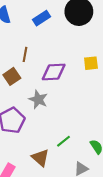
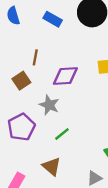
blue rectangle: (41, 18) -> (53, 19), turned 63
green line: (63, 141) -> (62, 134), moved

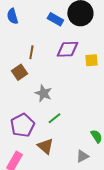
blue rectangle: (53, 19) -> (55, 19), moved
purple diamond: (65, 76) -> (67, 49), moved
purple pentagon: (21, 127) -> (22, 125), moved

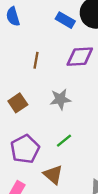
brown square: (19, 72) -> (18, 103), moved
gray star: (43, 93) -> (60, 99), moved, turned -30

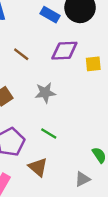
brown line: (36, 60) -> (21, 54), turned -63
green line: (64, 141) -> (49, 133), turned 70

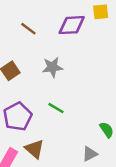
yellow square: (93, 64) -> (101, 12), moved
brown triangle: (38, 167) -> (34, 149), moved

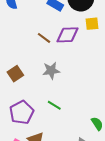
brown line: (28, 29) -> (44, 38), moved

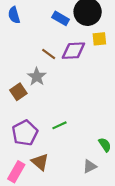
gray star: (51, 71) -> (37, 77), moved, turned -30
green line: (54, 105) -> (59, 125), turned -56

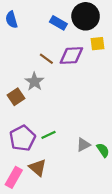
green line: (59, 125) -> (49, 135), moved
gray triangle: (90, 166) -> (83, 145), moved

